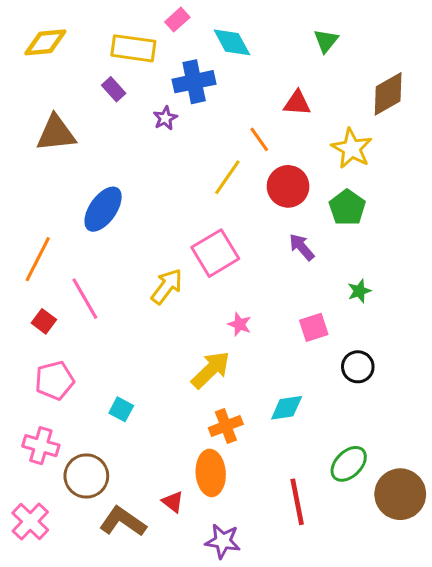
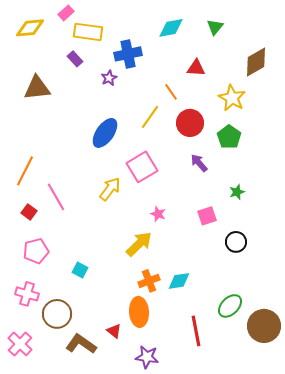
pink rectangle: (177, 20) -> (66, 13), moved
cyan diamond: (232, 42) -> (171, 28), moved, turned -72
blue ellipse: (103, 209) -> (105, 133), moved
cyan diamond: (287, 408) -> (179, 281), moved

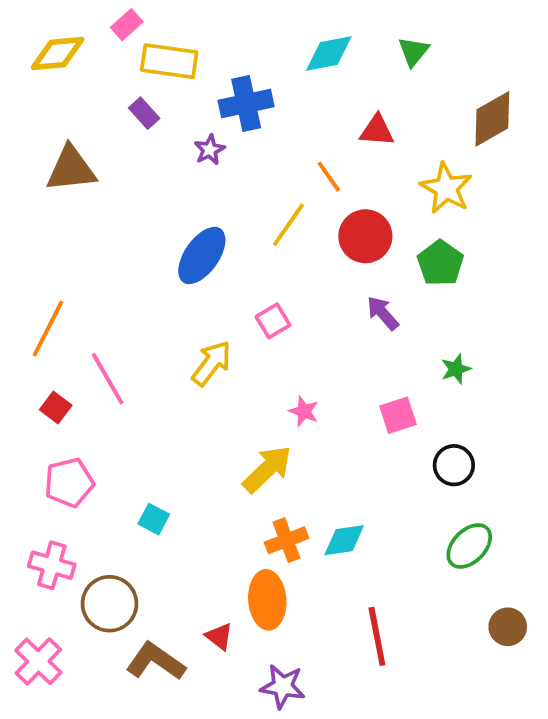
pink square: (142, 167) -> (273, 321), size x0.6
green ellipse: (230, 306) -> (469, 546), moved
brown circle: (264, 326) -> (508, 627), size x0.6

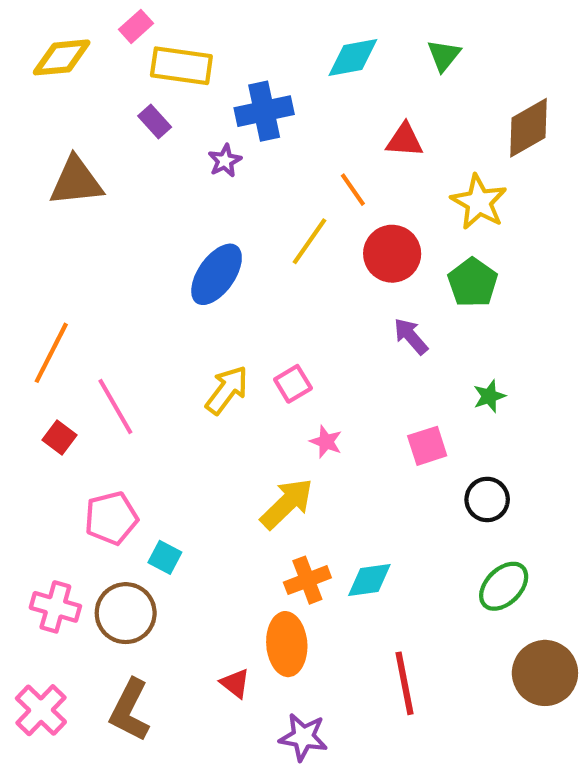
pink square: (273, 321) -> (293, 384), moved
pink pentagon: (69, 483) -> (111, 518), moved
brown circle: (110, 604) -> (126, 613), moved
brown circle: (508, 627) -> (545, 673), size x1.6
brown L-shape: (156, 661) -> (130, 710), moved, turned -98

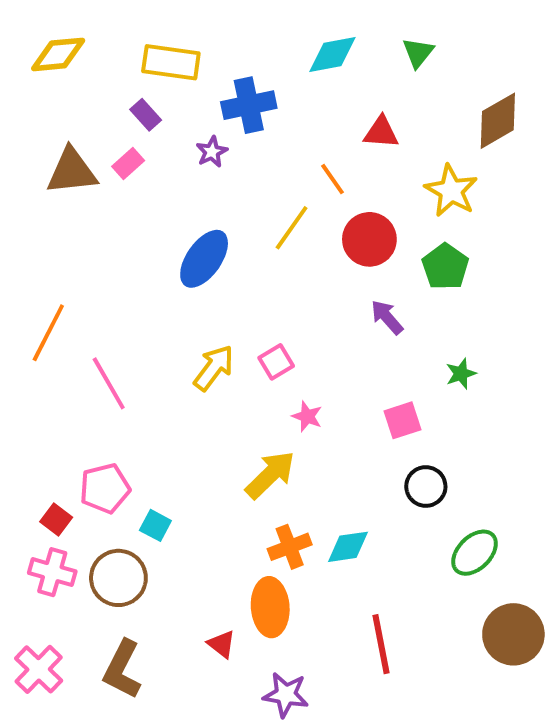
pink rectangle: (136, 26) -> (128, 163), moved
red square: (60, 438) -> (56, 520), moved
black circle: (487, 499) -> (426, 486), moved

